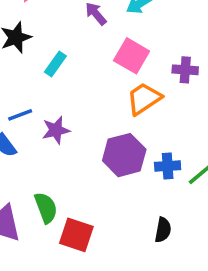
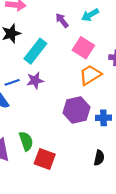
cyan rectangle: (55, 64) -> (35, 51), size x1.6
purple star: (56, 130) -> (35, 80), moved

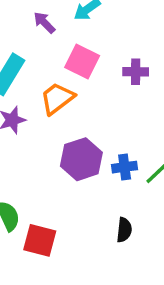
orange trapezoid: (90, 75) -> (57, 98), moved

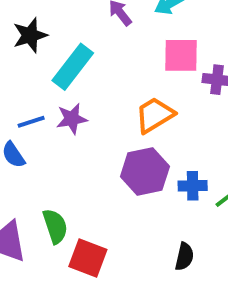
pink square: (82, 61) -> (181, 55), moved, turned -32
orange trapezoid: (57, 98) -> (155, 115), moved

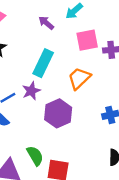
cyan rectangle: (73, 67) -> (43, 63), moved
purple hexagon: (145, 171) -> (58, 113), moved

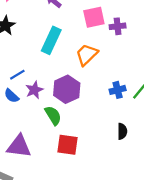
purple star: (31, 91) -> (34, 90), moved
green semicircle: (35, 156) -> (53, 115), moved

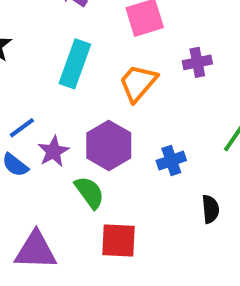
purple cross: (118, 26) -> (197, 62), moved
blue cross: (118, 90) -> (171, 161), moved

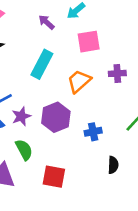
green semicircle: (89, 192) -> (24, 150), moved

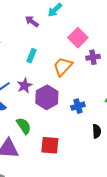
pink square: (89, 42) -> (78, 38), moved, turned -30
cyan rectangle: (42, 64) -> (31, 56), size x0.6
purple star: (21, 116) -> (25, 86), moved

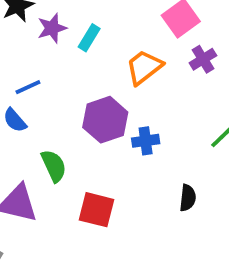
purple cross: (93, 57) -> (203, 59), turned -32
purple star: (25, 86) -> (52, 28), moved
blue cross: (78, 106) -> (146, 141), moved

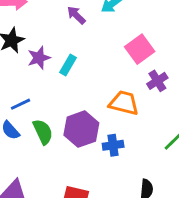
orange trapezoid: (144, 67) -> (124, 103), moved, turned 52
green semicircle: (54, 166) -> (43, 132), moved

